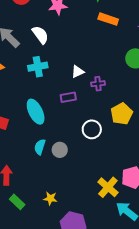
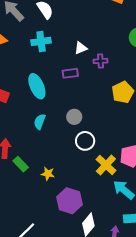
white circle: (92, 129) -> (85, 141), moved
gray circle: (60, 150) -> (74, 117), moved
green rectangle: (17, 202) -> (21, 164), moved

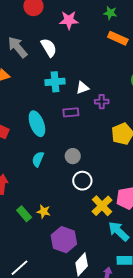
cyan cross: (41, 41) -> (55, 82), moved
green rectangle: (21, 164) -> (24, 214), moved

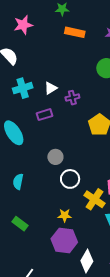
cyan semicircle: (38, 159) -> (18, 182), moved
yellow star: (44, 212) -> (65, 215), moved

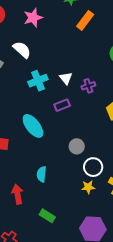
orange rectangle: (75, 32) -> (85, 20), turned -60
white triangle: (51, 88) -> (66, 78), turned -32
yellow star: (65, 215) -> (88, 187), moved

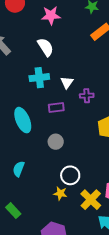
white semicircle: (22, 50) -> (46, 47), moved
gray circle: (77, 146) -> (56, 142), moved

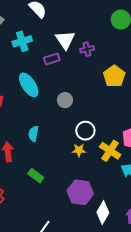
cyan cross: (39, 78) -> (22, 41), moved
white triangle: (67, 82) -> (65, 40), size x1.5
purple rectangle: (56, 108) -> (52, 59), moved

